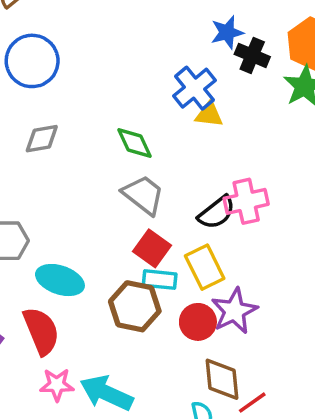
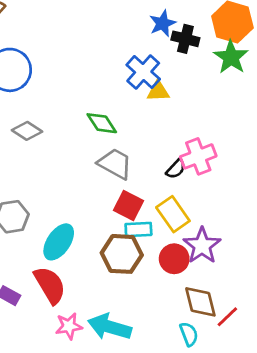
gray diamond: (42, 139) -> (27, 131), turned 52
black semicircle: (217, 212) -> (176, 169), size x0.7
cyan ellipse: (60, 280) -> (59, 242), turned -66

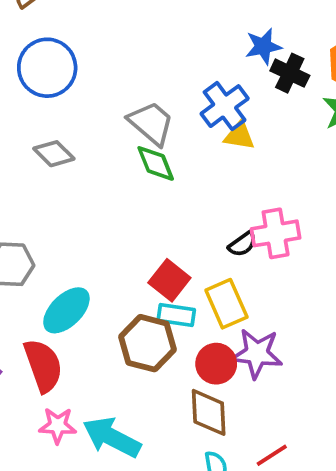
gray trapezoid: (115, 164) -> (151, 123), moved
purple star: (202, 246) -> (257, 353), turned 30
brown diamond: (200, 302) -> (209, 412), moved

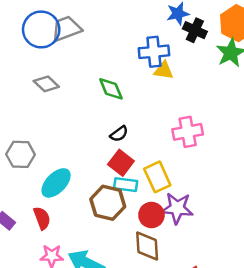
blue cross: (225, 106) -> (154, 52), turned 32
gray trapezoid: (151, 123) -> (66, 29), moved, turned -60
black semicircle: (242, 244) -> (119, 134), moved
red semicircle: (43, 366) -> (42, 218), size x0.7

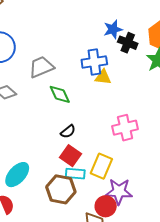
gray trapezoid: (66, 29) -> (41, 67), moved
yellow rectangle: (157, 177) -> (101, 166), turned 50
red circle: (151, 215) -> (106, 206), moved

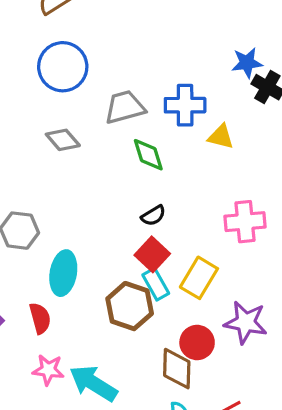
blue cross: (94, 62) -> (185, 105), moved
cyan rectangle: (75, 174) -> (156, 284), turned 48
cyan ellipse: (17, 175) -> (63, 273), turned -40
purple star: (119, 192) -> (246, 322), moved

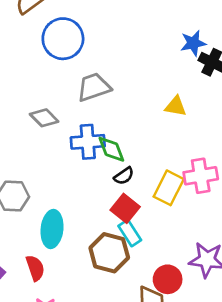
blue circle: (63, 67) -> (63, 39), moved
blue cross: (185, 105) -> (88, 142), moved
green diamond: (148, 155) -> (111, 149), moved
yellow rectangle: (199, 278) -> (169, 188), moved

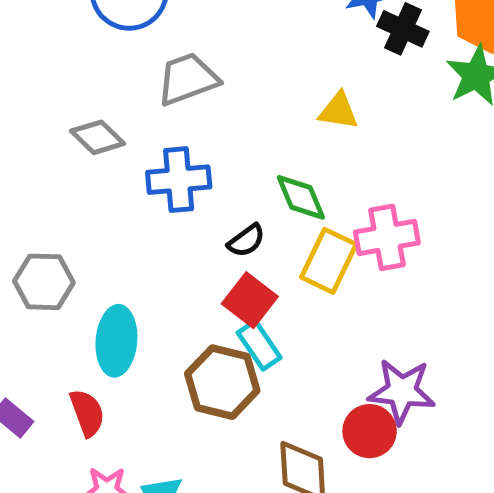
green diamond: (111, 149) -> (301, 197), moved
red circle: (168, 279) -> (370, 431), moved

